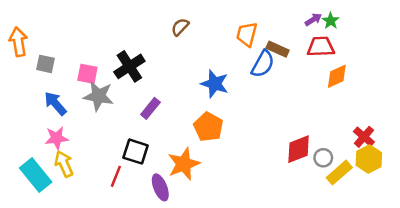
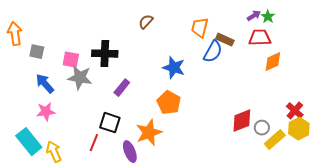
black cross: (129, 66) -> (105, 54), turned 35
yellow arrow: (64, 164) -> (54, 152), moved

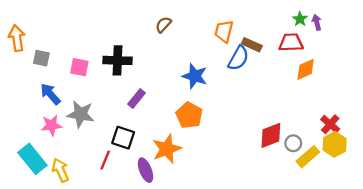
purple arrow: (254, 16) -> (317, 22), moved, turned -72
gray star: (80, 78) -> (81, 114), moved

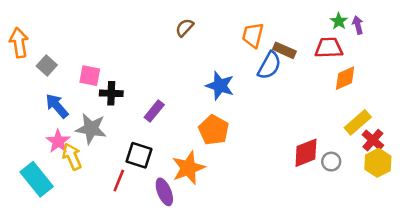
gray square: (41, 58) -> (47, 65), turned 30
black cross: (118, 60) -> (111, 93), moved, size x0.7
pink star: (51, 125) -> (58, 141), turned -30
yellow rectangle: (308, 157) -> (358, 122), moved
yellow arrow: (60, 170) -> (72, 156), moved

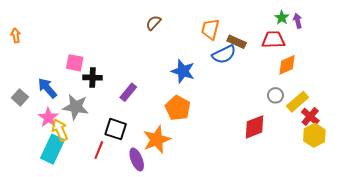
orange arrow: (19, 43) -> (16, 35), size x0.6
gray square: (47, 65) -> (20, 97), moved
blue semicircle: (269, 65) -> (224, 54), turned 35
gray circle: (331, 162) -> (275, 95), moved
cyan rectangle: (37, 179) -> (53, 149), moved, turned 64

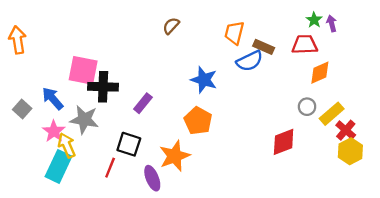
orange arrow: (16, 35) -> (17, 40), size x1.6
pink square: (75, 63) -> (83, 70), size x1.5
black cross: (93, 78) -> (103, 87), size x1.4

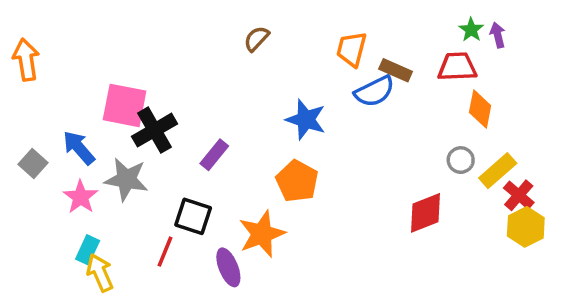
orange diamond: (320, 73) -> (480, 109), turned -55
black cross: (103, 87) -> (154, 130), turned -32
yellow arrow: (67, 145) -> (100, 273), moved
cyan rectangle: (59, 166) -> (88, 250), size x0.6

